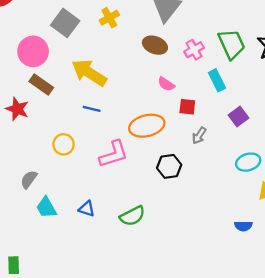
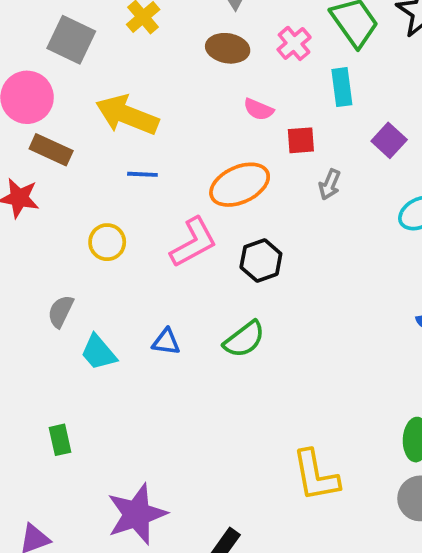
cyan rectangle: (217, 80) -> (342, 87), turned 30
black hexagon: (169, 166) -> (261, 260), moved
green rectangle: (14, 265) -> (60, 440), moved

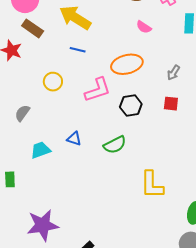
red square: (301, 140) -> (171, 104), moved
cyan trapezoid: (99, 352) -> (40, 150), moved, turned 100
yellow L-shape: (316, 476) -> (152, 185), moved

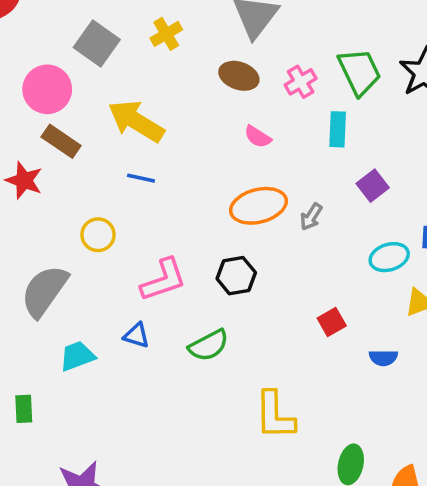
orange ellipse: (127, 64) -> (258, 206), moved
pink L-shape: (98, 90) -> (163, 280), moved
red square: (171, 104) -> (332, 322), moved, turned -35
gray semicircle: (22, 113) -> (44, 291), size x1.8

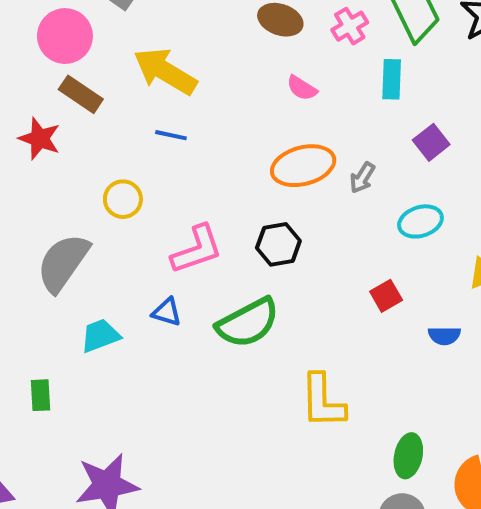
cyan ellipse: (389, 257) -> (420, 221), moved
green semicircle: (209, 345) -> (248, 323), size x1.4

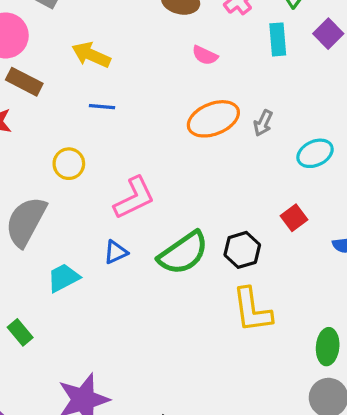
yellow arrow: (165, 71) -> (91, 55), size x0.7
purple square: (431, 142) -> (328, 34), moved
black hexagon: (278, 244) -> (242, 250), moved
blue triangle: (167, 312) -> (116, 252), turned -35
green rectangle: (40, 395) -> (20, 332), turned -30

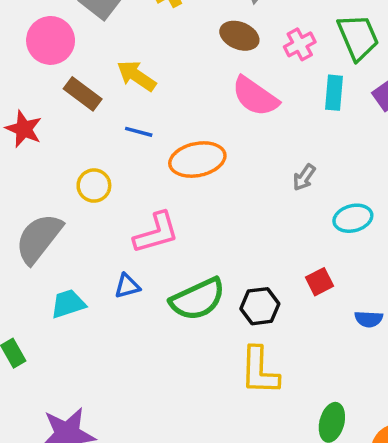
pink semicircle: (205, 55) -> (255, 96), size x1.8
brown rectangle: (24, 82) -> (83, 94), moved
orange ellipse: (213, 119) -> (197, 160), moved

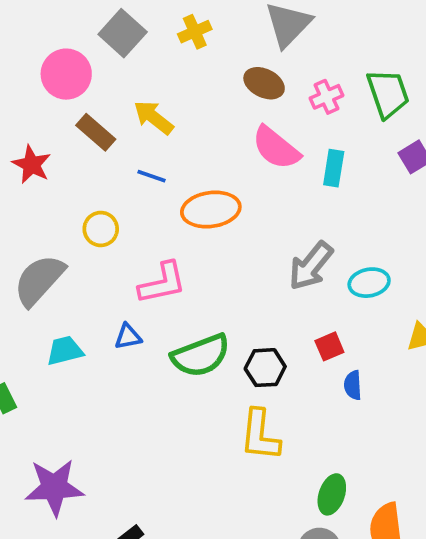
cyan rectangle: (334, 93) -> (334, 168), moved
gray arrow: (304, 177) -> (311, 266), moved, size x1.8
blue semicircle: (369, 319) -> (353, 385), moved, turned 80

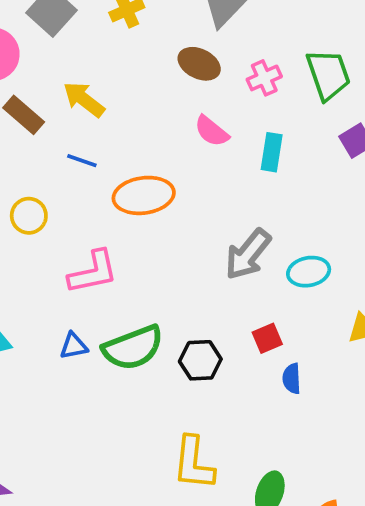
pink semicircle: (276, 148) -> (212, 131), size x0.7
blue triangle: (128, 337) -> (74, 346), moved
yellow L-shape: (260, 435) -> (194, 463), moved

